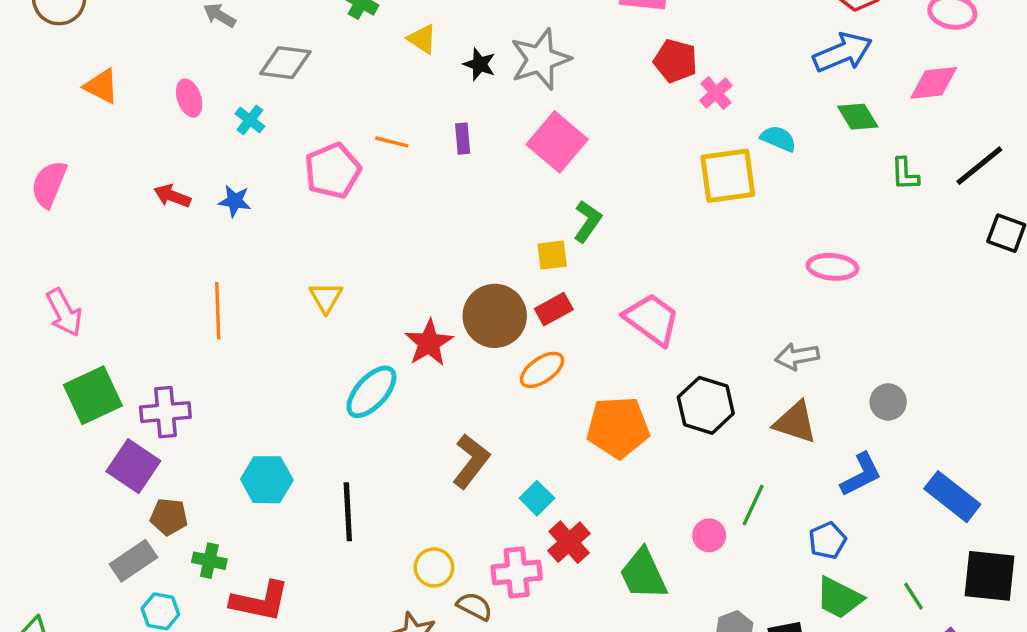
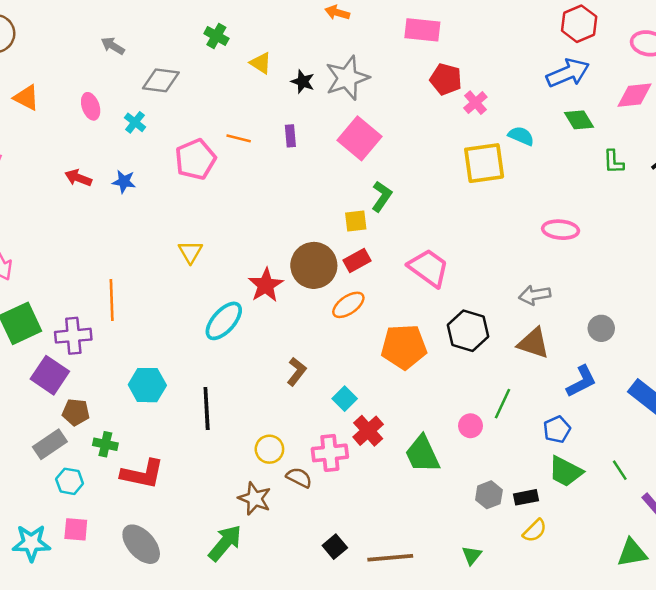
orange line: (218, 311) -> (112, 300), moved
brown L-shape: (471, 461) -> (297, 371), size x0.7

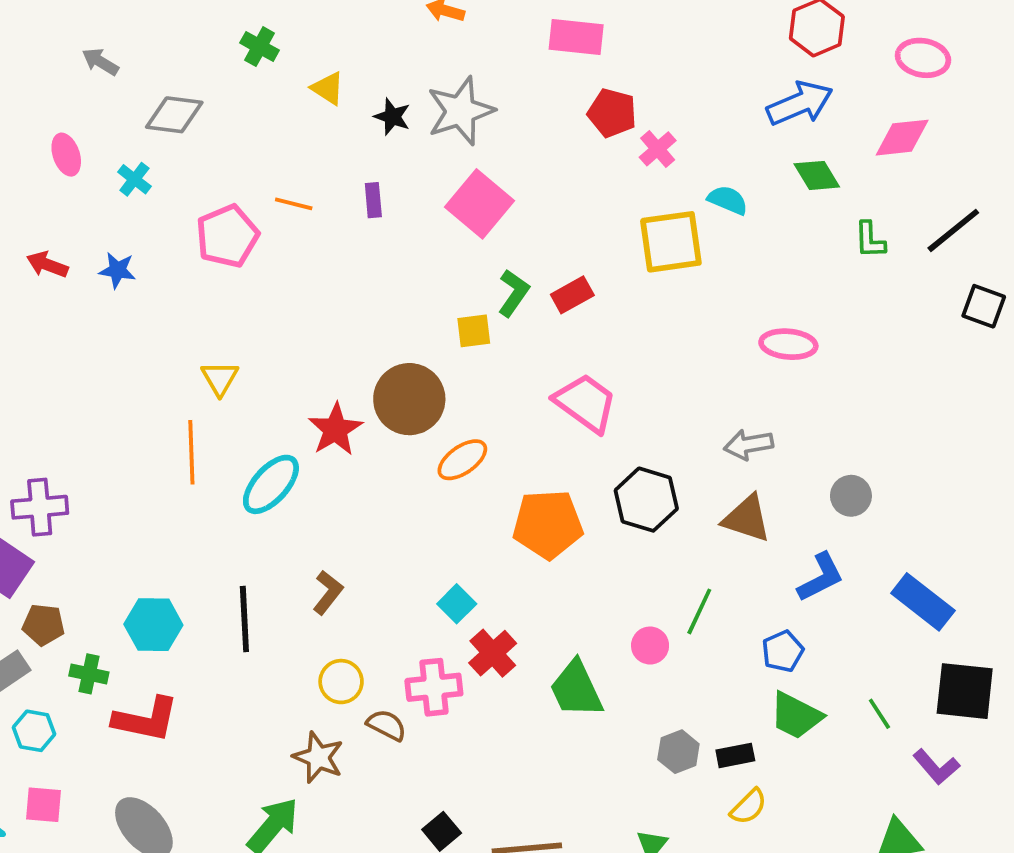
red rectangle: (357, 260) -> (572, 295), moved
orange line: (112, 300) -> (191, 452), moved
brown L-shape: (297, 371) -> (328, 592), moved
cyan hexagon: (147, 385) -> (153, 625), moved

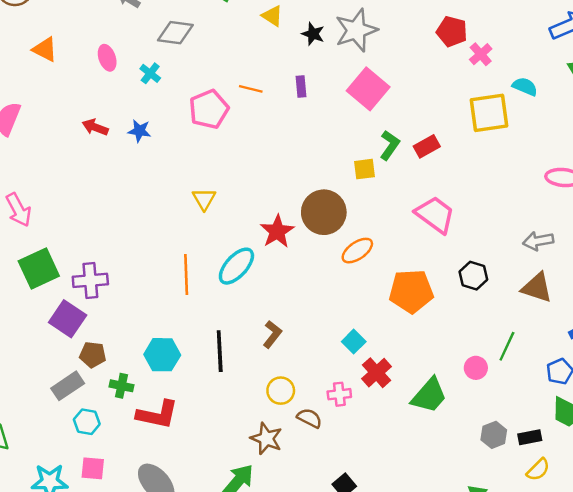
orange line: (191, 452) -> (186, 274), moved
black hexagon: (646, 500) -> (473, 276), size x0.7
pink cross: (434, 687) -> (339, 394), size x0.7
green trapezoid: (576, 689) -> (429, 395), turned -114

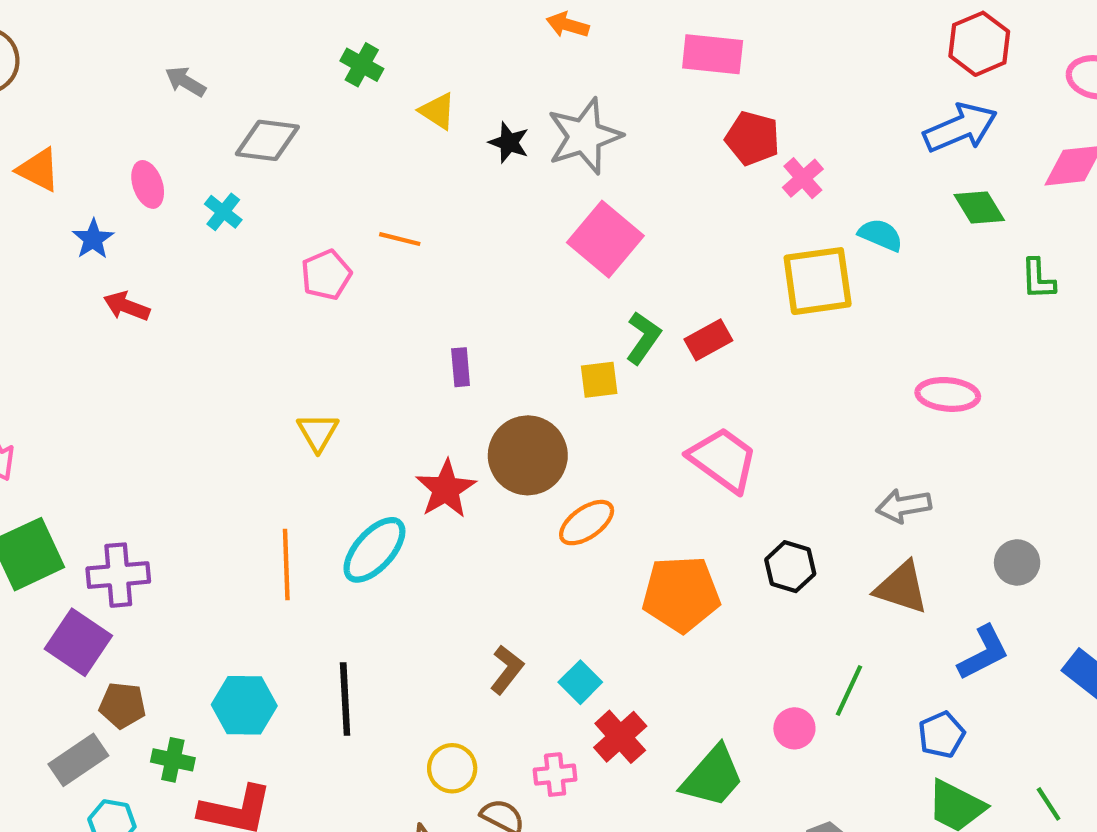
purple rectangle: (301, 87) -> (461, 367), moved
pink pentagon: (209, 109) -> (326, 275), size x0.7
blue star: (139, 131) -> (93, 239), moved, turned 30
brown L-shape: (272, 334) -> (507, 670), moved

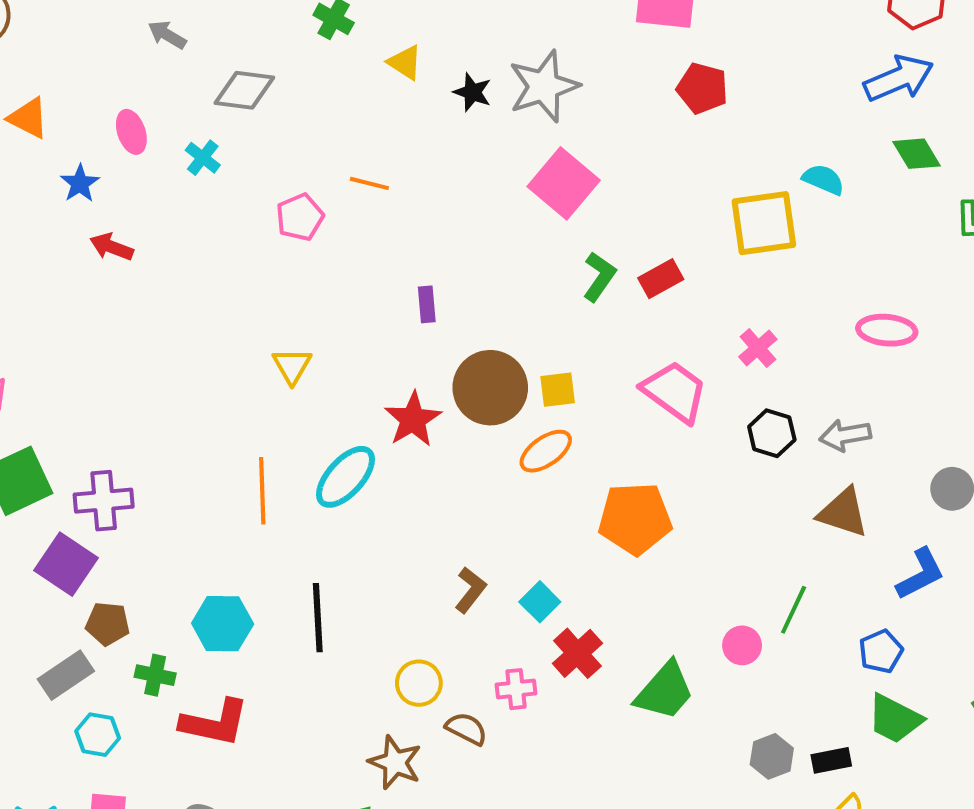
pink cross: (803, 178) -> (758, 348), moved
yellow square: (599, 380) -> (558, 390), moved
black hexagon: (790, 567) -> (772, 433), moved

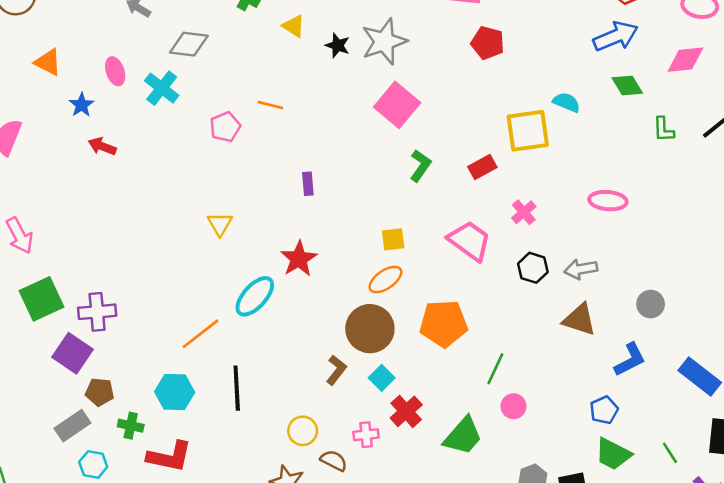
cyan cross: (203, 158) -> (162, 88), size x1.5
red rectangle: (661, 279) -> (482, 167), moved
brown circle: (490, 388) -> (370, 329), moved
orange line: (262, 491) -> (201, 334), moved, turned 54
green line: (794, 610) -> (495, 369), moved

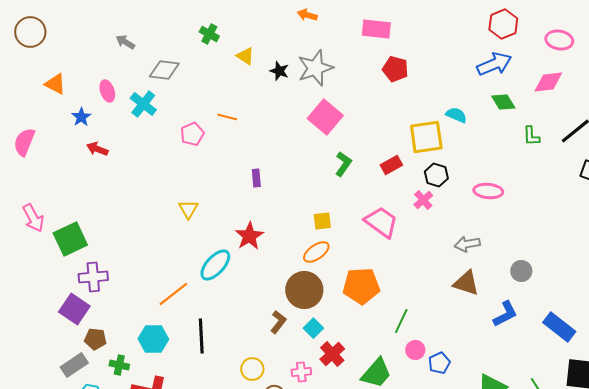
black hexagon: (533, 268) -> (436, 175), moved
green square: (41, 299) -> (70, 239), moved
blue pentagon: (604, 410) -> (439, 363), moved

